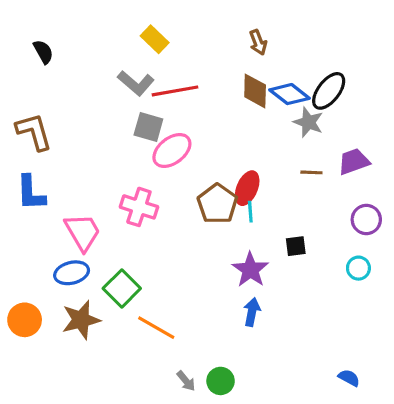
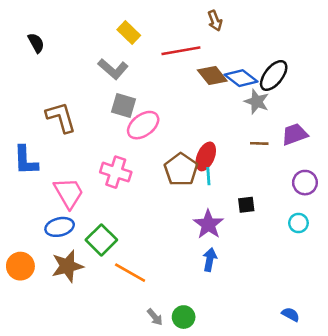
brown arrow: (258, 42) -> (215, 21), moved
red line: (175, 91) -> (181, 51), moved
brown diamond: (255, 91) -> (212, 76), turned -40
brown L-shape: (34, 132) -> (61, 117), moved

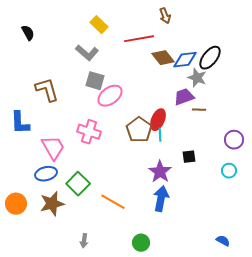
blue diamond: (241, 78) -> (185, 60), turned -45
purple trapezoid: (295, 134) -> (184, 97), moved
blue arrow: (210, 260) -> (161, 199), size x1.4
orange line: (130, 273) -> (113, 202), moved
gray arrow: (155, 317) -> (84, 241), moved, turned 48

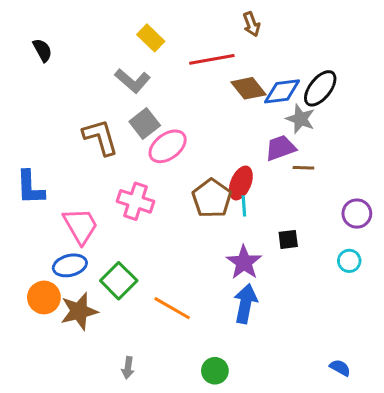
gray square: (95, 81) -> (145, 123), turned 36
brown L-shape: (47, 90) -> (100, 137), moved
orange circle: (16, 204) -> (44, 297), moved

